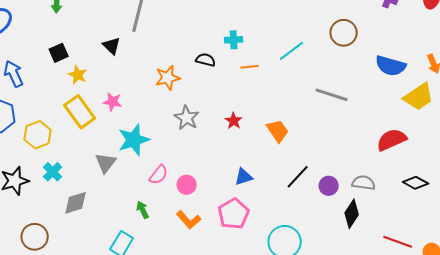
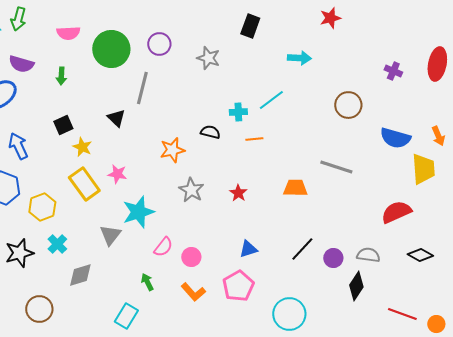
cyan line: (292, 51) -> (271, 100), moved
yellow trapezoid: (419, 97) -> (423, 169), turned -60
orange trapezoid: (278, 131) -> (295, 188), moved, turned -55

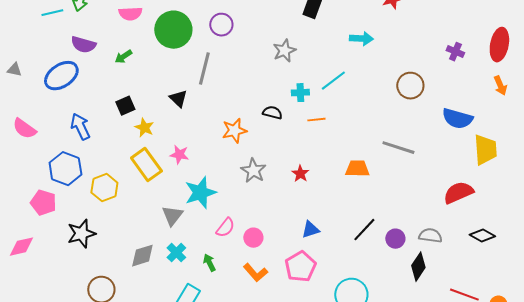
gray star: (208, 58) -> (284, 51), moved, turned 30
green arrow: (61, 76) -> (123, 57), turned 54
orange arrow: (438, 136) -> (500, 86), moved
cyan cross: (57, 244) -> (176, 253), moved

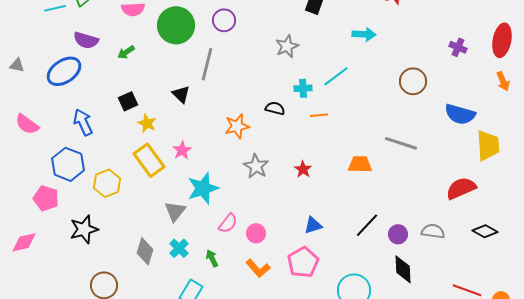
pink star: (179, 155) -> (182, 150), turned 30
gray diamond: (142, 256) -> (145, 251), turned -56
black diamond: (418, 267) -> (403, 269), moved, turned -36

